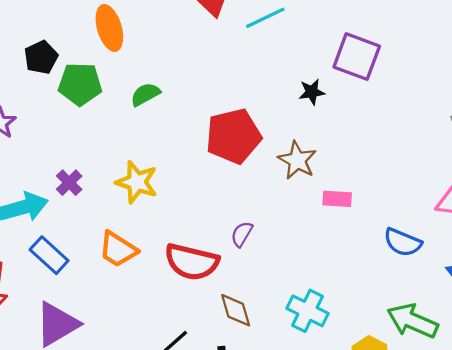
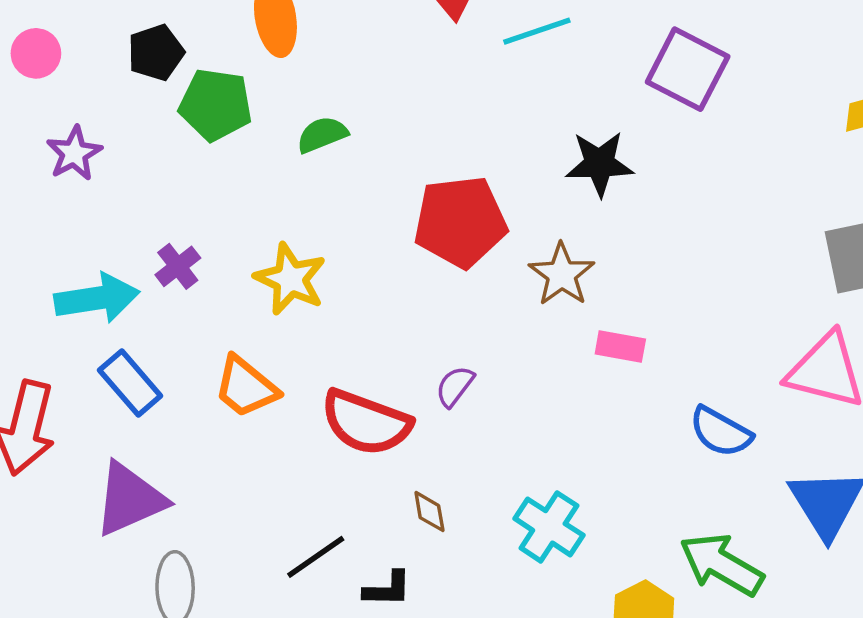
purple square: (357, 57) -> (688, 69), moved
black star: (312, 92) -> (599, 164), size x1.5
brown diamond: (236, 310) -> (429, 512), size x0.7

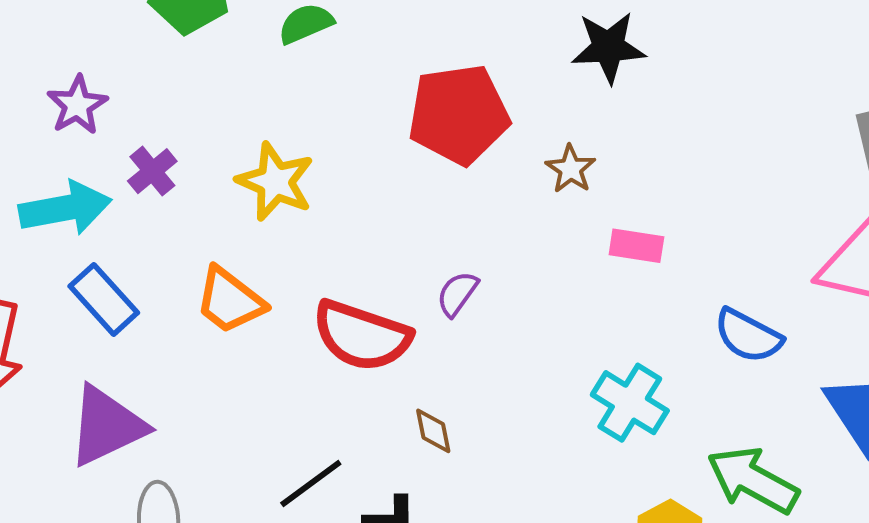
purple star: (74, 153) -> (77, 105), moved
brown star: (562, 274) -> (571, 169), size x0.7
cyan cross: (549, 527) -> (630, 403), moved

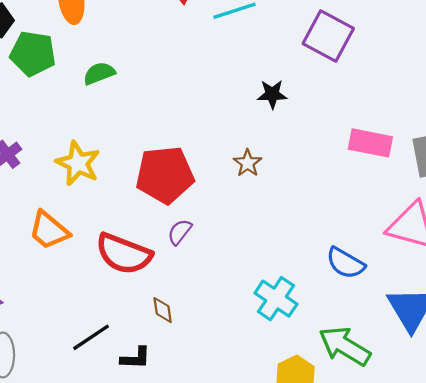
black star: (608, 47) -> (272, 94), size x0.7
red pentagon: (459, 114) -> (165, 175), moved
pink rectangle: (636, 246) -> (370, 143), moved, size x1.4

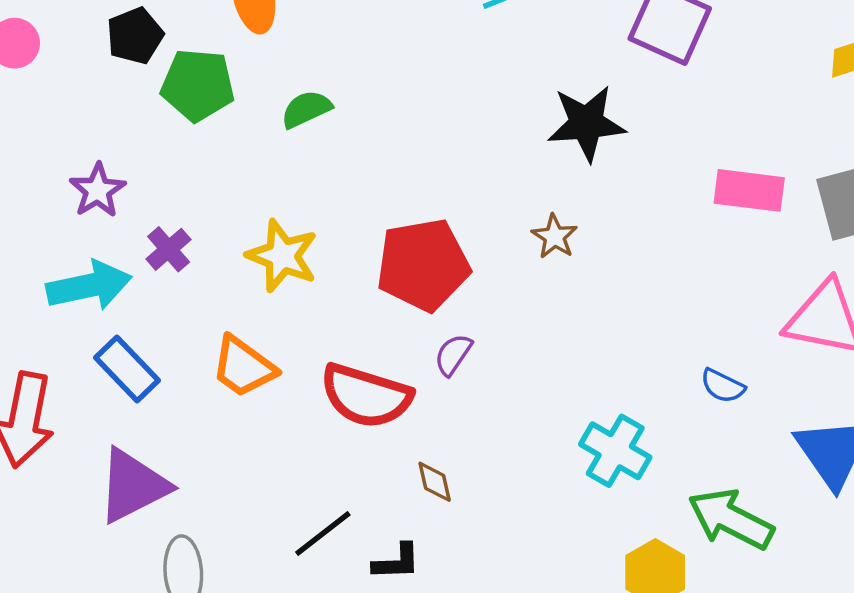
black star: (272, 94) -> (586, 123), size x1.6
blue semicircle: (345, 263) -> (723, 386), size x0.7

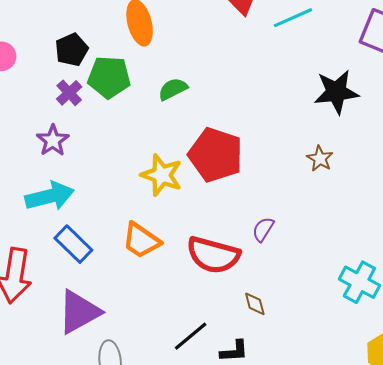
purple cross: (169, 249) -> (69, 93), moved
red pentagon: (423, 265) -> (216, 155), moved, turned 30

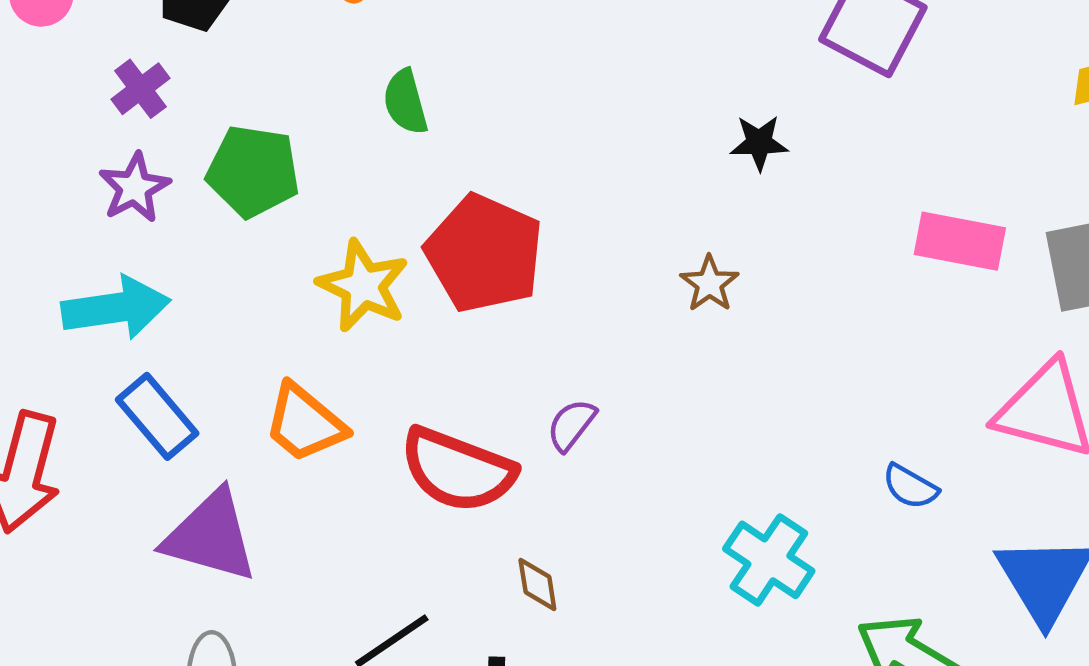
green pentagon: (109, 77) -> (253, 171), moved
green semicircle: (173, 89) -> (405, 102), turned -84
black star: (336, 92) -> (759, 143), size x0.6
purple cross: (69, 93) -> (140, 89), moved
purple triangle: (79, 312) -> (211, 536), moved, turned 39

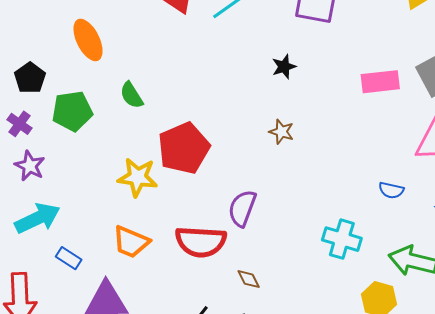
green pentagon: (253, 171) -> (72, 111), moved
red pentagon: (484, 253) -> (184, 148), turned -30
blue rectangle: (157, 416) -> (69, 258), size x0.7
purple semicircle: (571, 425) -> (242, 208), size x1.5

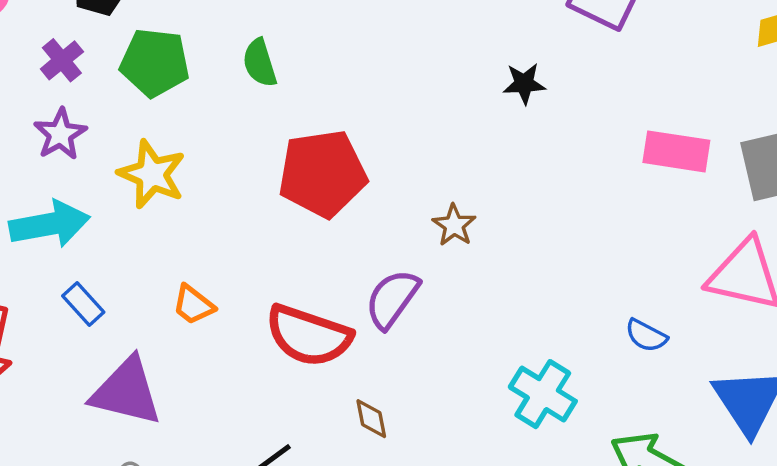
brown star: (281, 132) -> (454, 225), moved
yellow star: (138, 177) -> (152, 174), moved
orange trapezoid: (131, 242) -> (193, 305), size x0.7

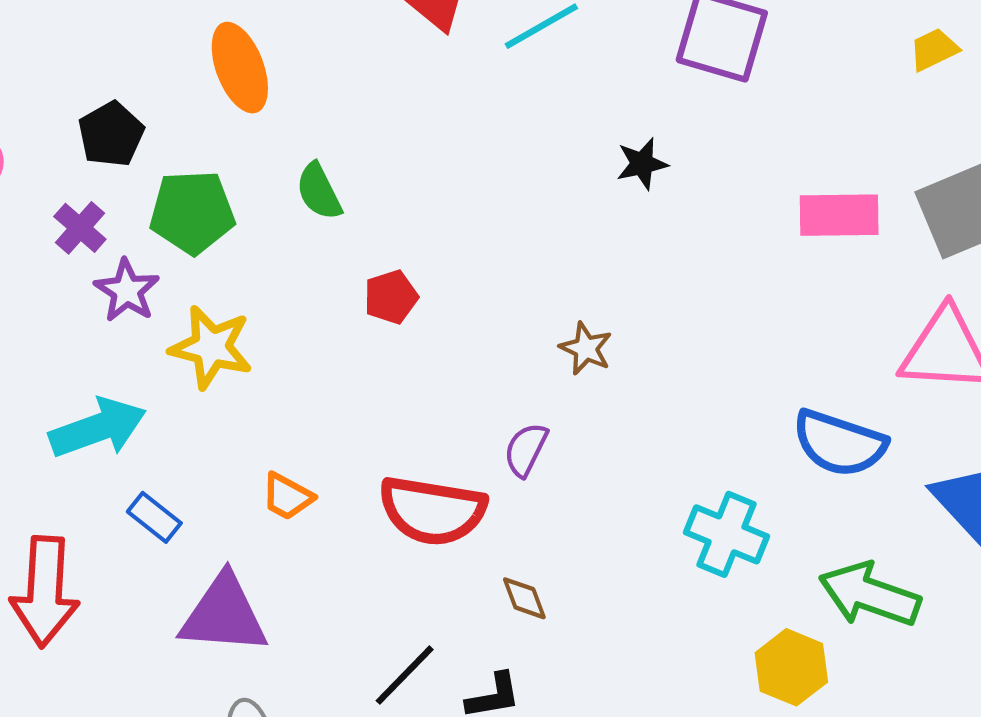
purple star: (60, 134) -> (127, 291), moved
red pentagon: (322, 174) -> (391, 297), moved, size x0.5
purple semicircle: (392, 299) -> (526, 450), size x0.7
blue semicircle: (646, 336) -> (839, 443), size x1.8

